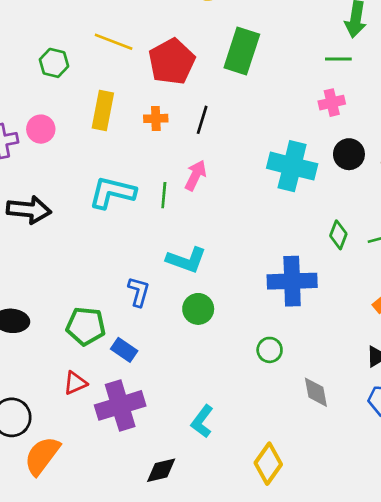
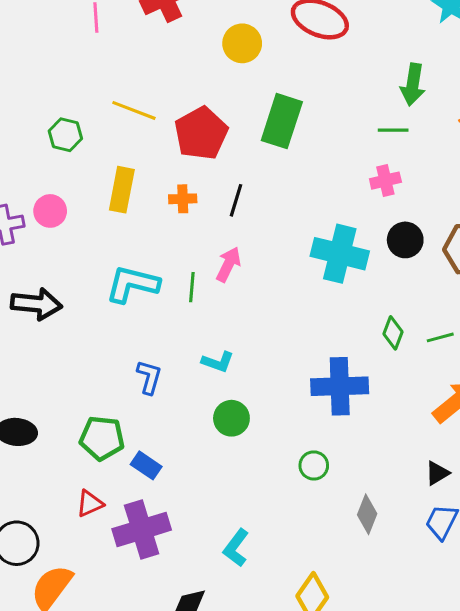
cyan L-shape: (186, 260) -> (218, 362), size x0.7
blue L-shape: (139, 292) -> (149, 377), moved
gray diamond: (316, 392) -> (367, 514), turned 32

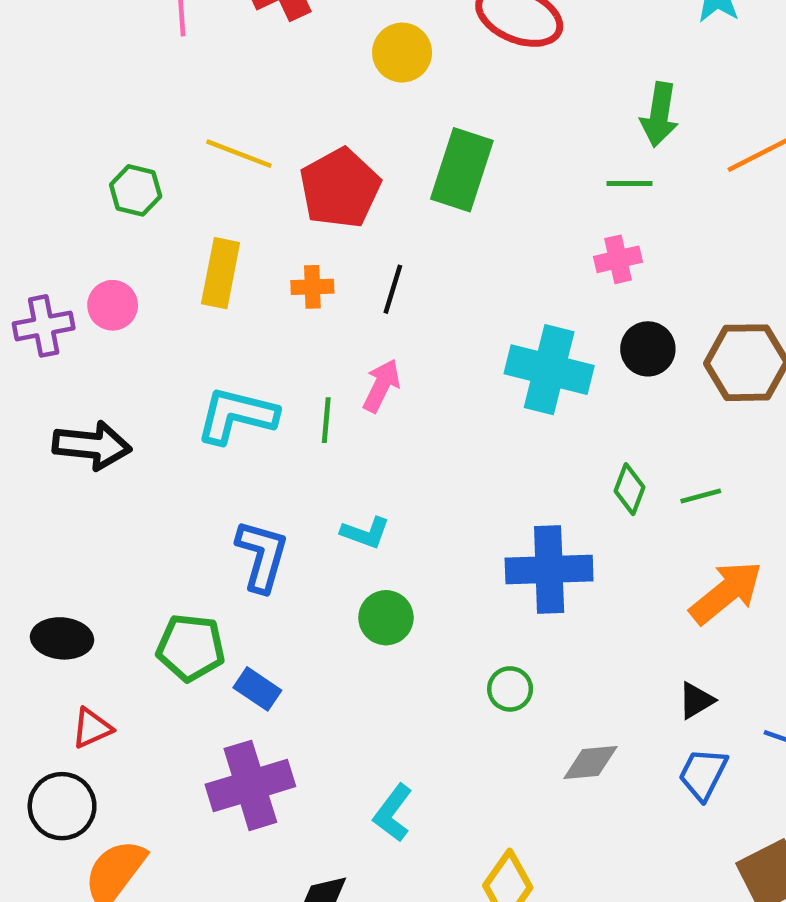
blue L-shape: (149, 377) -> (262, 556), size x1.4
red triangle: (90, 504) -> (92, 728), moved
gray diamond: (367, 514) -> (590, 762), turned 63

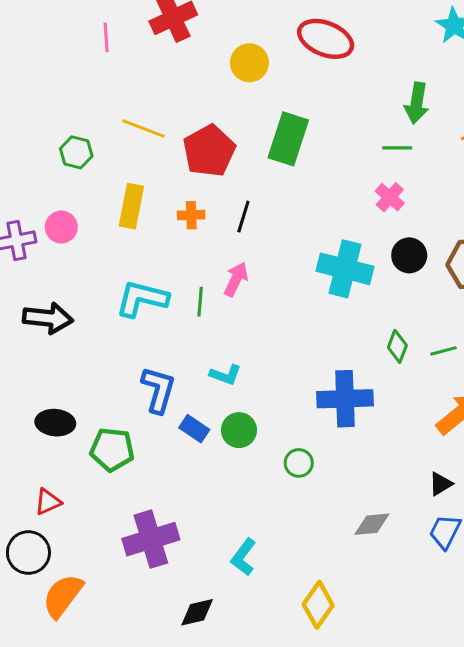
pink cross: (618, 259) -> (390, 197), turned -36
black ellipse: (62, 638) -> (55, 423), moved
blue rectangle: (257, 689) -> (194, 429), moved
green circle: (510, 689) -> (299, 463), moved

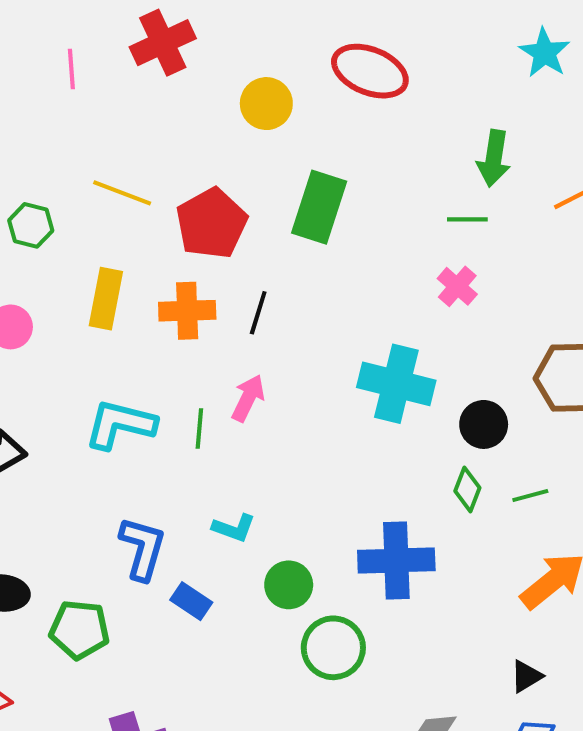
orange cross: (191, 215) -> (187, 311), size x1.5
black circle: (409, 255) -> (484, 424), moved
green circle: (239, 430) -> (289, 585), moved
green circle: (299, 463) -> (333, 648), size x1.6

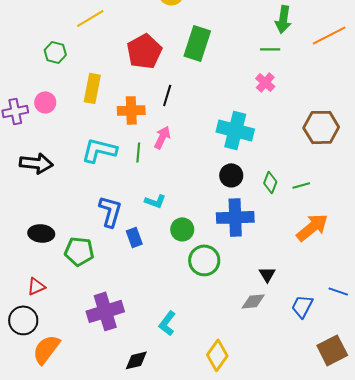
yellow line: (122, 193) -> (90, 18), moved, turned -52
orange cross: (187, 311) -> (131, 110), moved
black circle: (484, 424) -> (231, 175), moved
blue rectangle: (191, 601) -> (134, 237), turned 36
black triangle: (526, 676) -> (267, 274), moved, turned -30

